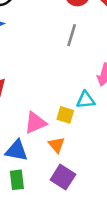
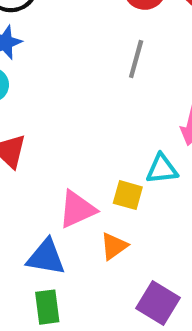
orange triangle: (57, 145) -> (114, 246), turned 36
purple square: (63, 177) -> (158, 303), moved

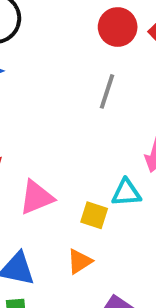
pink triangle: (77, 209) -> (36, 197), moved

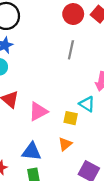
cyan triangle: (126, 193) -> (87, 104), turned 42

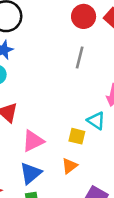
pink triangle: (38, 111) -> (33, 141), moved
blue triangle: (32, 152) -> (31, 173), turned -48

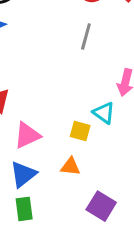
orange triangle: (70, 166) -> (70, 167), turned 42

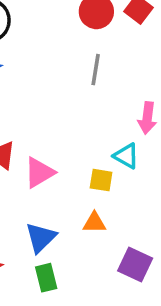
pink triangle: (27, 135) -> (39, 173), moved

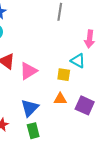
purple square: (135, 265) -> (85, 105), moved

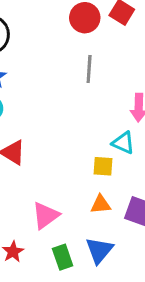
pink triangle: (28, 71) -> (46, 216), moved
blue triangle: (30, 108) -> (99, 250), moved

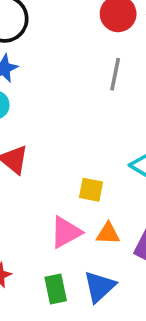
yellow square: (103, 166) -> (91, 190), moved
pink triangle: (46, 216) -> (66, 232), moved

